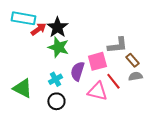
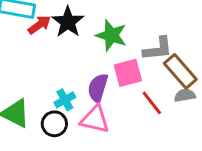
green star: (58, 47) -> (111, 35), moved
brown rectangle: (132, 60) -> (180, 71), size x1.6
pink triangle: (97, 91) -> (95, 119), moved
black circle: (56, 101) -> (54, 124), moved

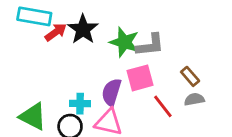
gray L-shape: (158, 49) -> (150, 45), moved
brown rectangle: (180, 71) -> (190, 76), size x0.6
cyan cross: (65, 100) -> (80, 104), turned 30

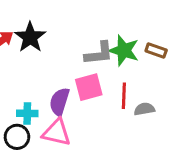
green star: (124, 42) -> (124, 50), moved
brown rectangle: (190, 76) -> (156, 50), moved, turned -30
red line: (163, 106) -> (124, 96), moved, turned 40

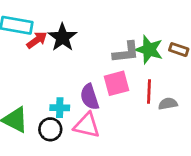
purple semicircle: (59, 102) -> (89, 97), turned -35

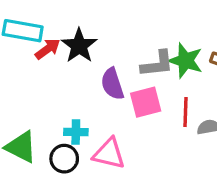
purple semicircle: (89, 97) -> (112, 84), moved

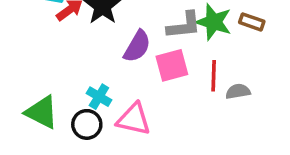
purple semicircle: (112, 84) -> (137, 46), turned -132
cyan cross: (76, 132) -> (99, 97), turned 30

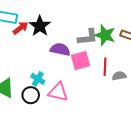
purple semicircle: (137, 46) -> (60, 49), turned -108

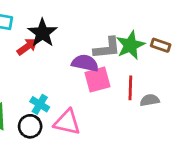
red arrow: (20, 28) -> (27, 47), moved
green star: (105, 35) -> (130, 45), turned 30
purple semicircle: (60, 49) -> (85, 63), moved

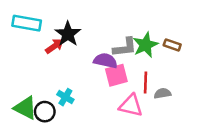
pink triangle: (67, 122) -> (131, 106), moved
black circle: (30, 126) -> (45, 112), moved

